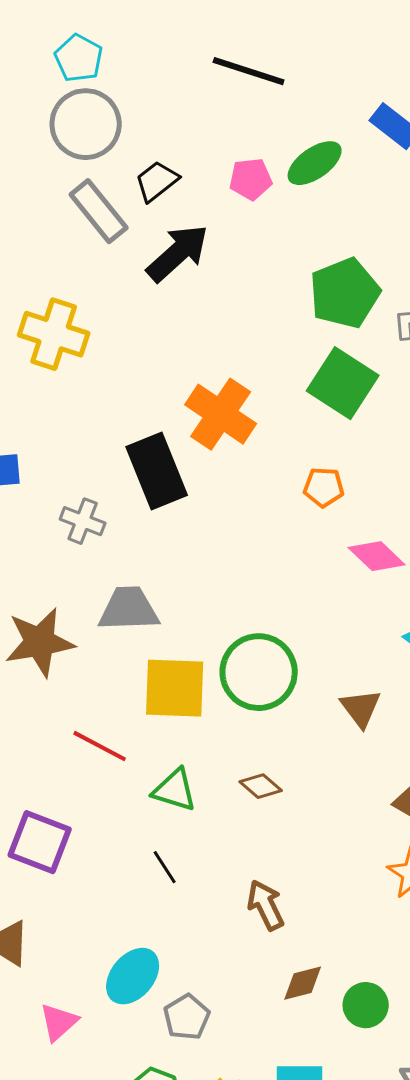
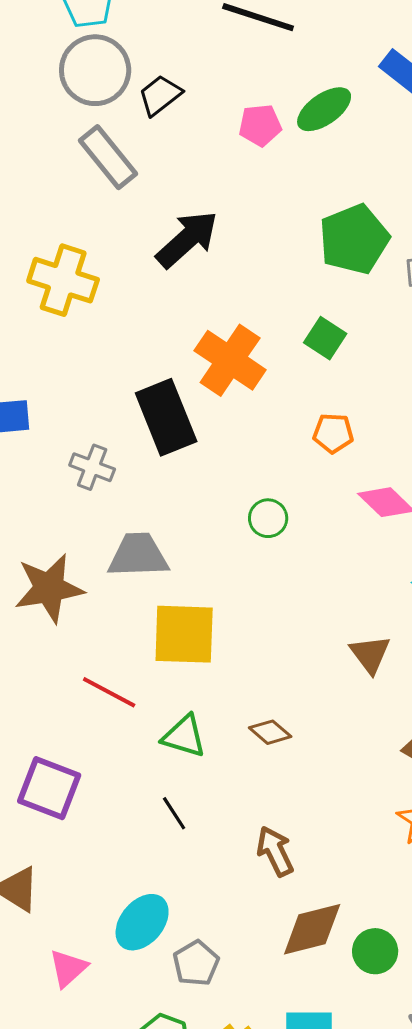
black trapezoid: (157, 181) -> (160, 95), moved
black arrow: (178, 253) -> (187, 239), moved
green square: (343, 383) -> (325, 338), moved, size x0.6
green circle: (259, 672) -> (268, 518), moved, size x0.5
brown diamond: (303, 983) -> (312, 929), size x1.5

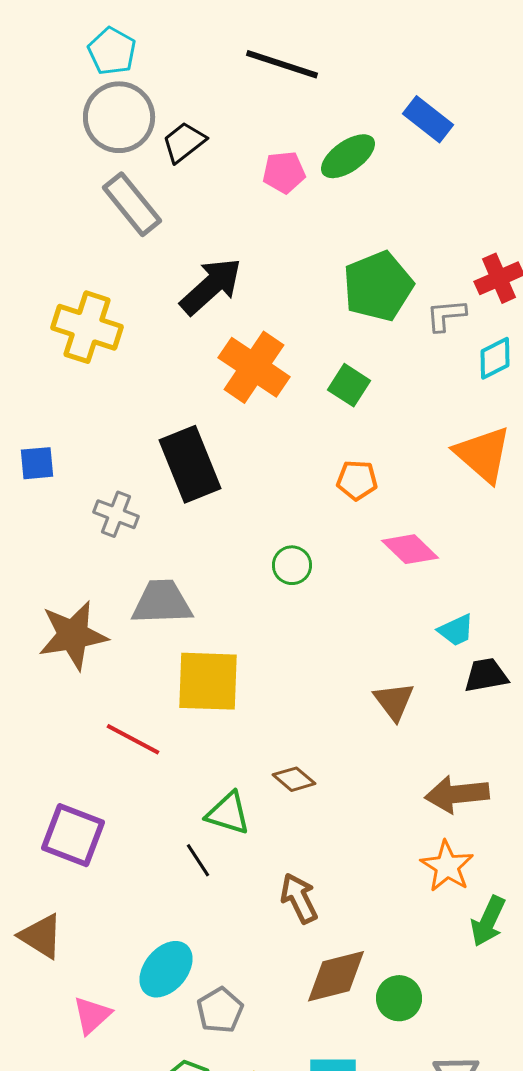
orange cross: (230, 360) -> (254, 367), moved
green triangle: (184, 736) -> (228, 813), moved

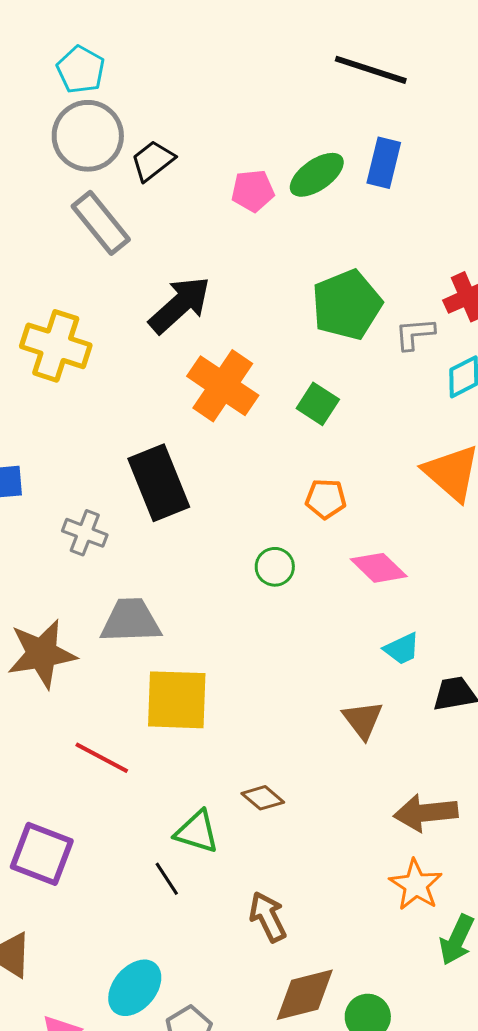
black line: (282, 64) -> (371, 70), moved
blue rectangle: (428, 119) -> (384, 163), moved, turned 66
green circle: (292, 565) -> (275, 567), moved
cyan trapezoid: (456, 630) -> (402, 649), moved

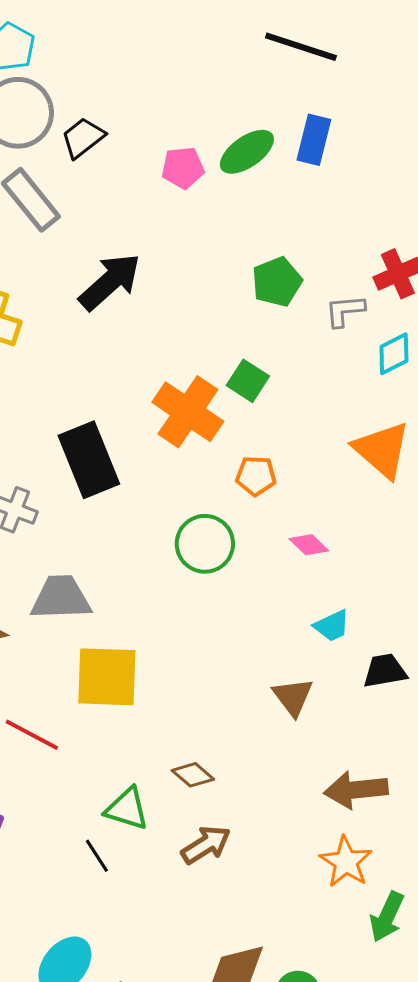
green pentagon: (347, 305) -> (277, 282), size x0.7
orange cross: (223, 386) -> (188, 412), moved
green circle: (275, 567) -> (205, 544), size x1.5
pink diamond: (379, 568) -> (309, 545), size x0.7
brown arrow: (268, 917) -> (206, 845), moved, turned 84

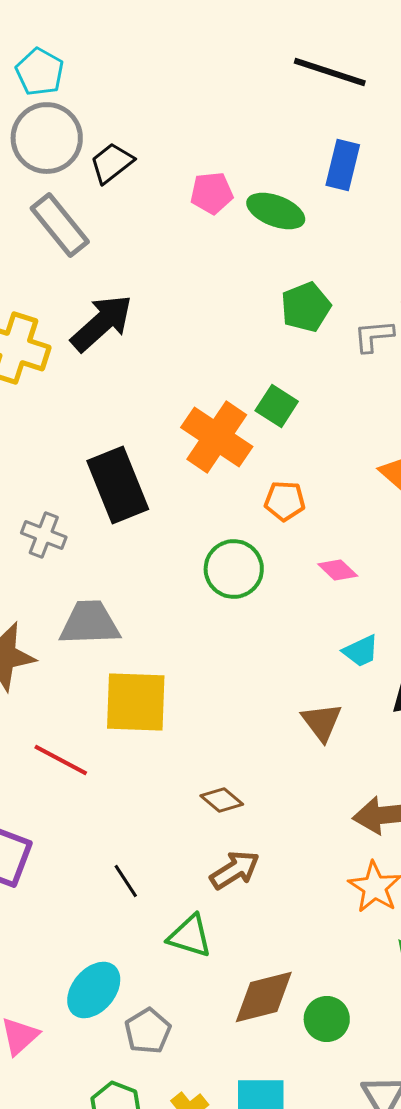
green ellipse: (247, 152) -> (276, 211), moved, turned 56
black arrow: (110, 282) -> (102, 323), moved
green triangle: (127, 809) -> (190, 936), moved

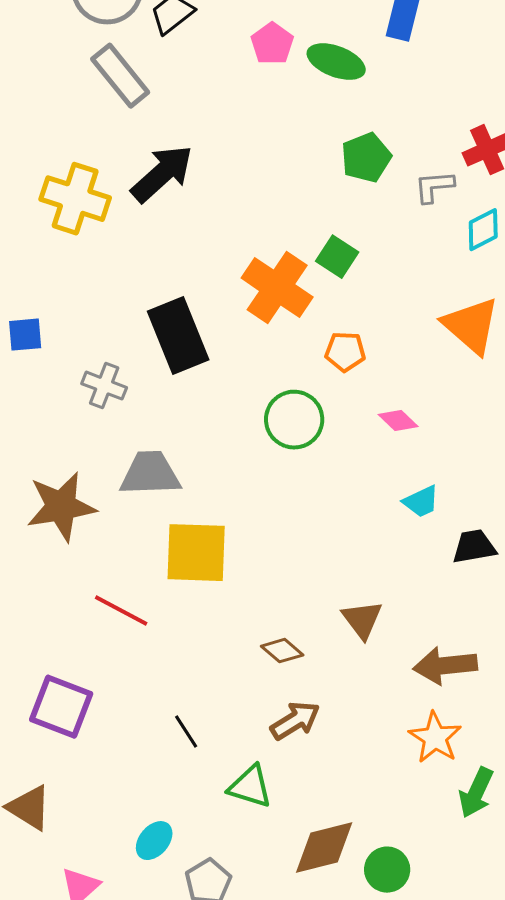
pink pentagon: (212, 193) -> (272, 44), turned -30
brown triangle: (322, 722) -> (362, 620), moved
cyan ellipse: (94, 990) -> (154, 841), size x0.7

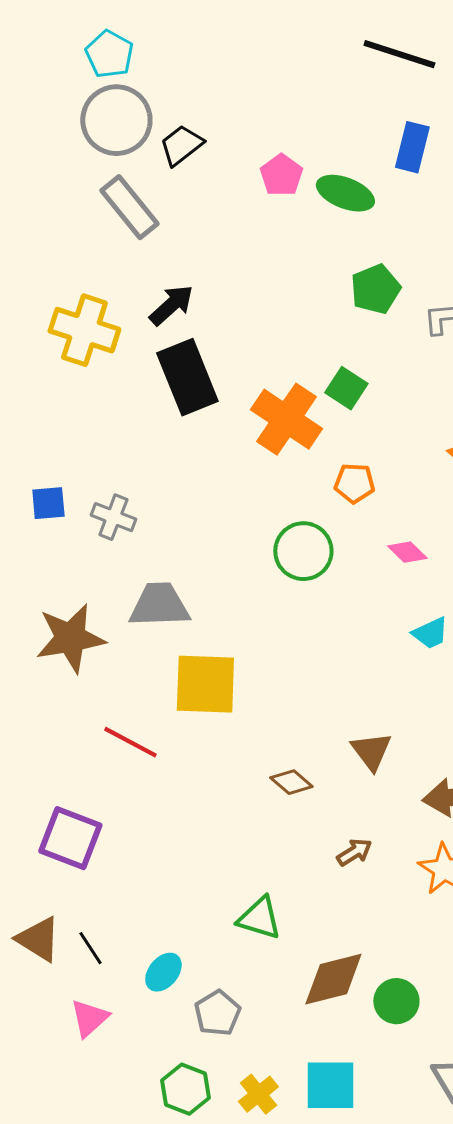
black arrow: (162, 174) -> (171, 305), size x0.7
blue square: (25, 335) -> (48, 503), moved
black rectangle: (178, 336) -> (187, 377), moved
brown arrow: (295, 721) -> (354, 852), moved, size x0.7
black line: (186, 732) -> (90, 948), moved

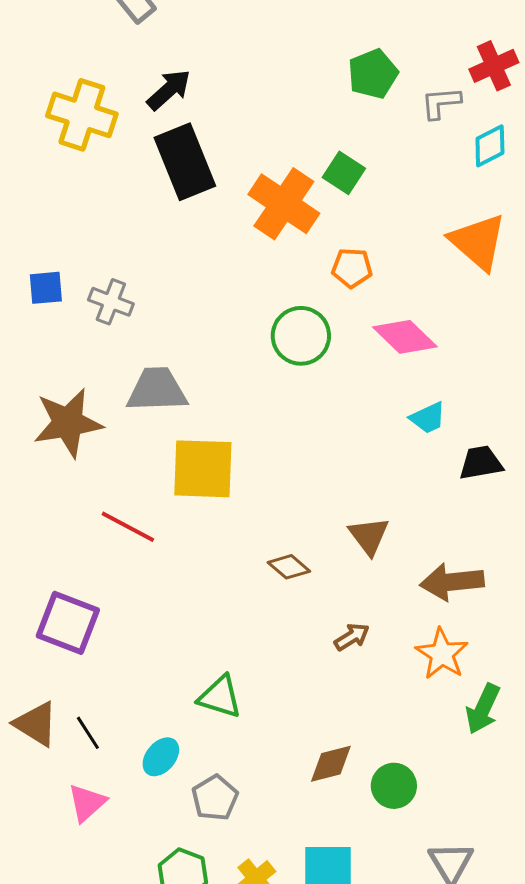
pink diamond: (407, 552) -> (405, 337), size x1.6
green triangle: (259, 918) -> (220, 697), moved
brown diamond: (333, 979) -> (331, 764), size x0.7

